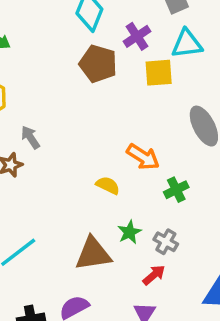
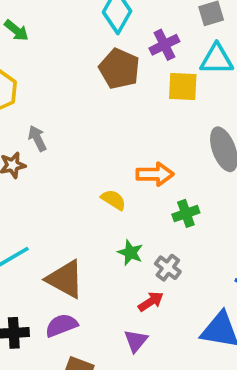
orange arrow: (143, 157) -> (155, 174), turned -40
green star: (129, 232) -> (130, 253), turned -30
brown triangle: (93, 254) -> (65, 279), moved, turned 30

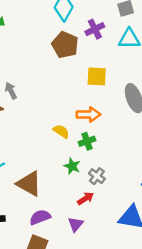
yellow square: (183, 86) -> (97, 76), moved
green cross: (186, 213) -> (87, 141), moved
purple semicircle: (61, 325) -> (40, 217), moved

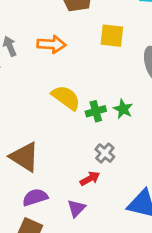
orange arrow: (88, 114) -> (51, 44), moved
yellow semicircle: (61, 131) -> (66, 98), size x1.5
green star: (72, 166) -> (123, 109), moved

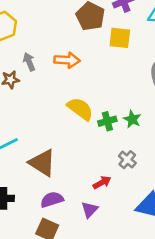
yellow square: (112, 36) -> (120, 38), moved
gray cross: (105, 153) -> (127, 160), moved

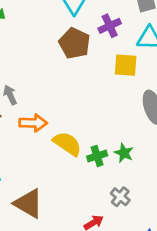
yellow square: (120, 38) -> (126, 65), moved
orange arrow: (67, 60) -> (33, 123), moved

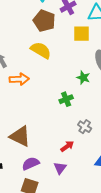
yellow semicircle: (67, 144) -> (41, 50), moved
green star: (124, 153) -> (83, 78), moved

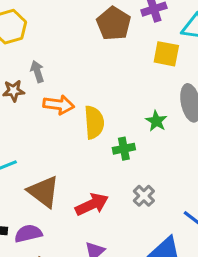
yellow semicircle: (41, 50) -> (94, 122), moved, turned 45
red arrow: (67, 146) -> (92, 204), moved, size x1.5
purple semicircle: (31, 164) -> (28, 233), moved

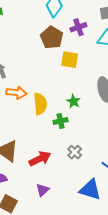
yellow square: (166, 54) -> (70, 60), moved
green star: (156, 121) -> (74, 101), moved

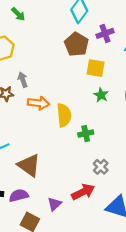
green star: (74, 101) -> (101, 95), moved
red arrow: (40, 159) -> (83, 192), moved
purple triangle: (43, 190) -> (55, 204), moved

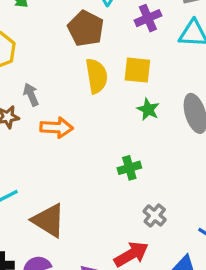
brown pentagon: (76, 44) -> (86, 29), moved
yellow semicircle: (64, 115) -> (96, 76), moved

